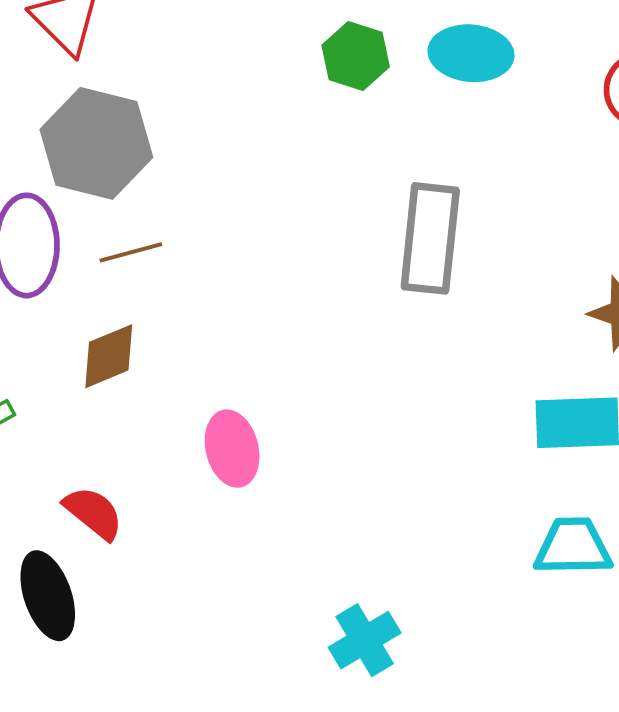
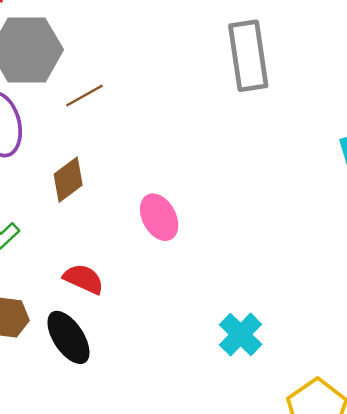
brown line: (131, 252) -> (84, 96), moved
cyan cross: (365, 640) -> (241, 335), moved

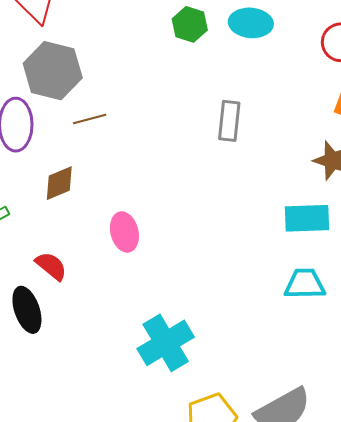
gray rectangle: (248, 56) -> (229, 121), size x0.7
cyan cross: (241, 335) -> (166, 343), size x1.5

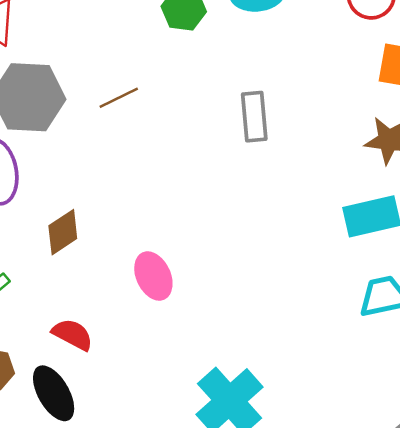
brown line: (90, 119) -> (119, 98), moved

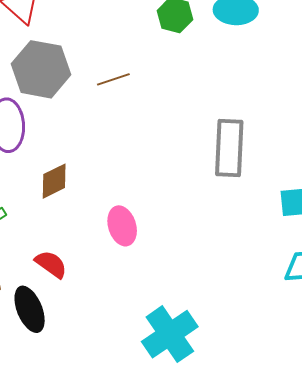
gray rectangle: (254, 117) -> (229, 148), moved, size x1.4

